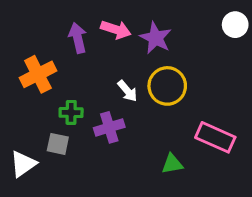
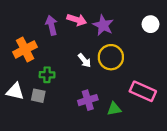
white circle: (235, 25) -> (150, 24), moved
purple cross: (109, 127) -> (88, 100), moved
white triangle: (23, 164) -> (15, 91), moved, turned 48

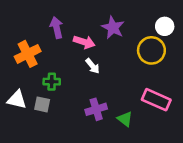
pink arrow: (77, 20) -> (84, 42), moved
yellow circle: (111, 57) -> (151, 50), moved
green triangle: (114, 109) -> (125, 119), turned 48

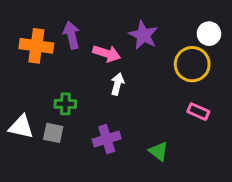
orange cross: (28, 54) -> (36, 46), moved, turned 35
white arrow: (93, 66) -> (117, 84), turned -126
pink rectangle: (156, 100) -> (198, 112), moved, size x0.6
purple cross: (96, 109) -> (107, 139), moved

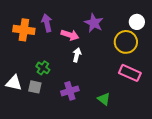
green cross: (65, 104) -> (43, 68), turned 32
pink rectangle: (198, 112) -> (130, 73), size x1.5

